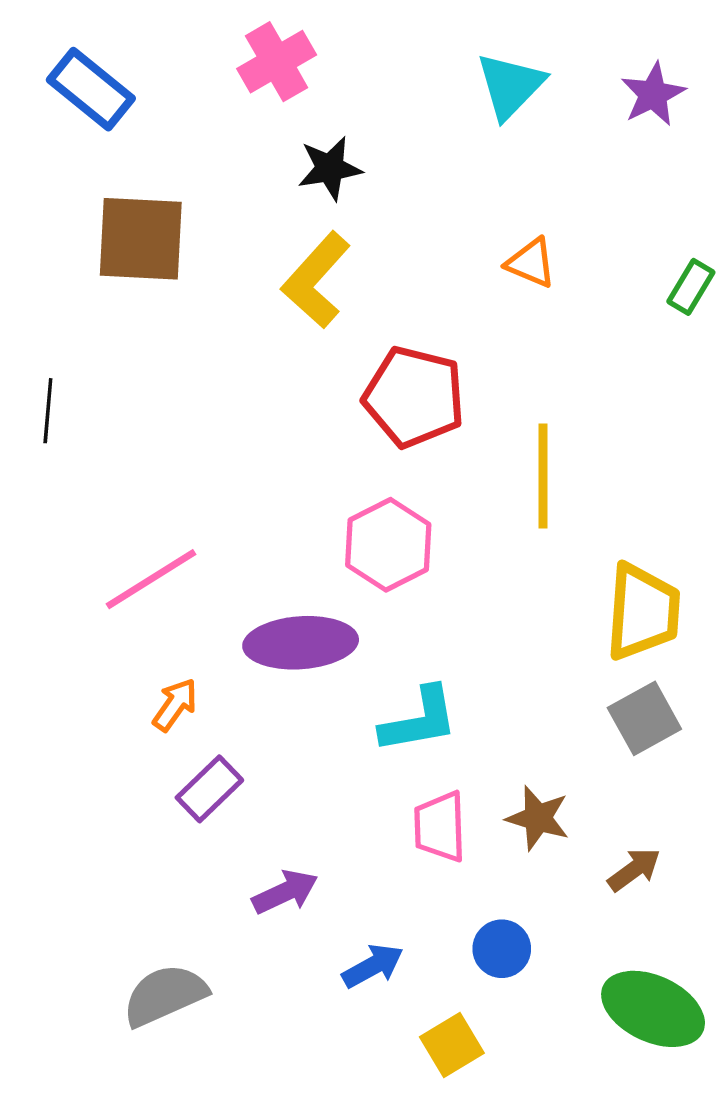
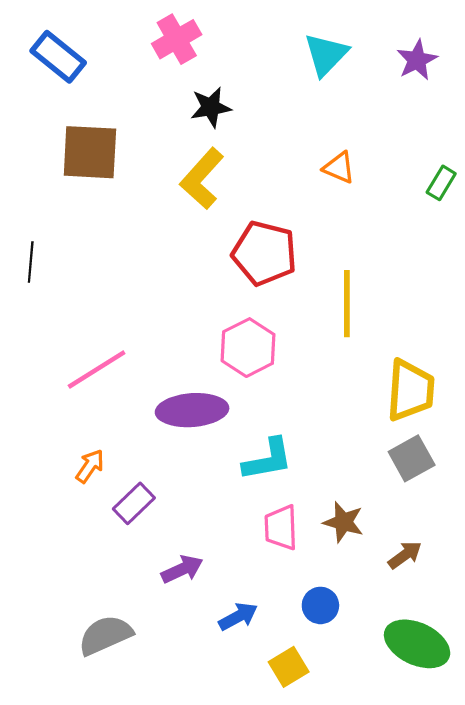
orange arrow: (175, 705) -> (90, 466), moved

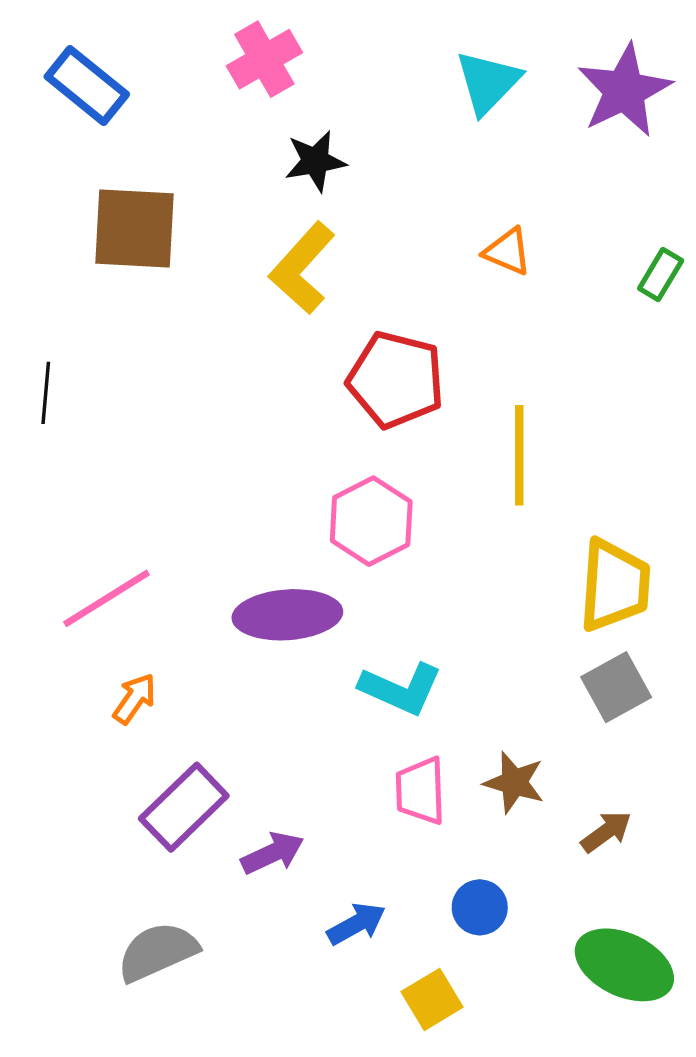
purple star: (417, 60) -> (624, 90), size x1.5
pink line: (97, 370) -> (107, 598), moved
cyan L-shape: (268, 459) -> (401, 689), turned 34
purple rectangle: (134, 503) -> (184, 807), moved, size x1.4

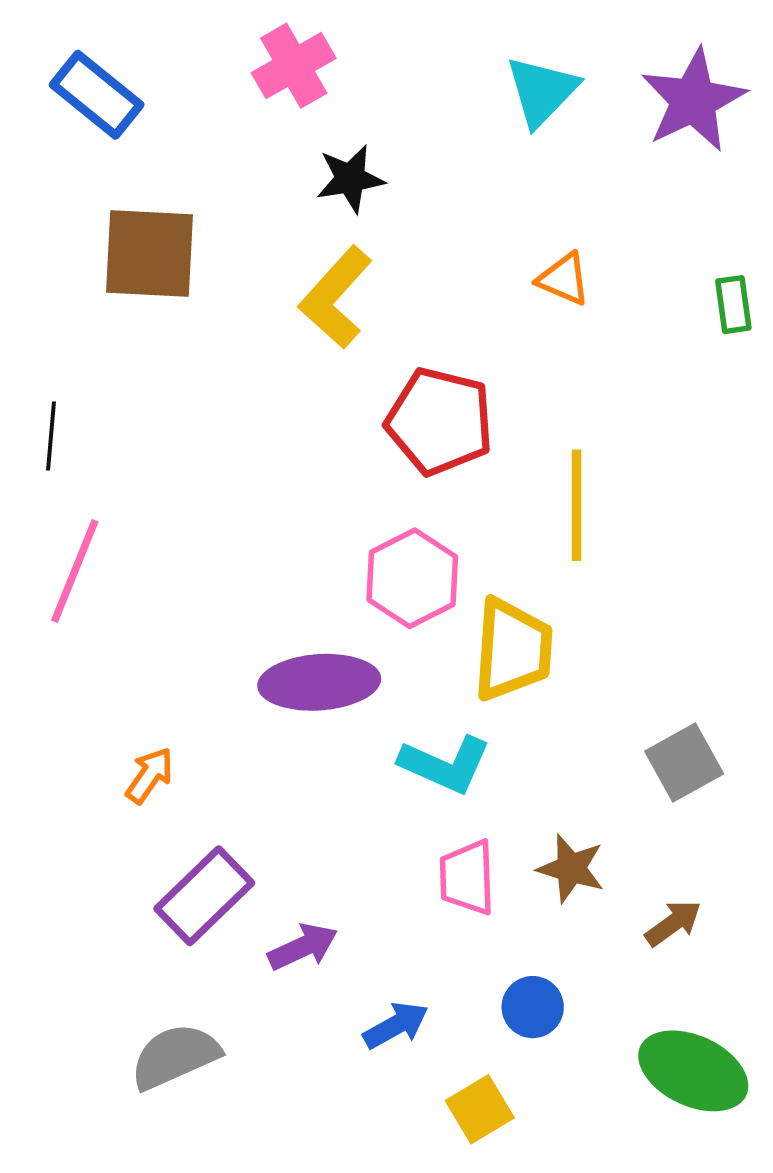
green rectangle: (661, 275) -> (733, 305), turned -39
yellow trapezoid: (614, 585) -> (513, 649), moved
pink line: (107, 598) -> (75, 571), moved, turned -36

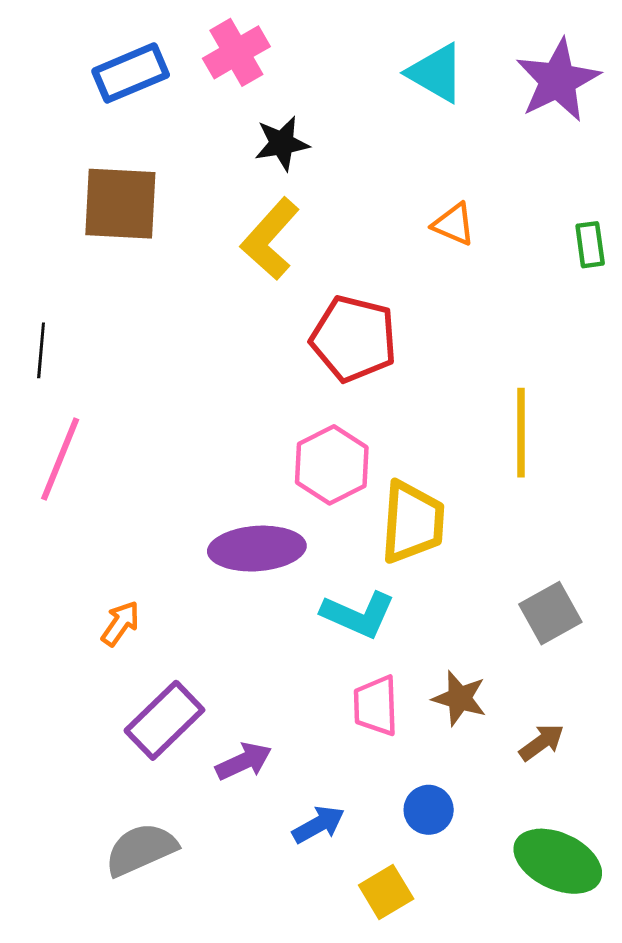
cyan triangle: (542, 91) -> (436, 73), turned -44
blue rectangle: (97, 95) -> (131, 73), moved, turned -62
yellow line: (576, 505) -> (521, 433), moved

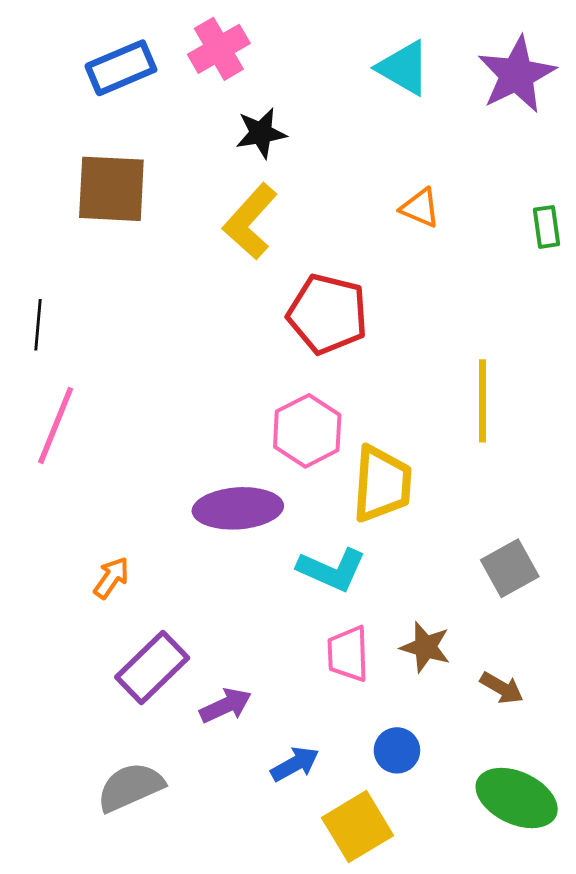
brown arrow: (542, 742) -> (502, 688), turned 66
yellow square: (386, 892) -> (358, 827), size x1.4

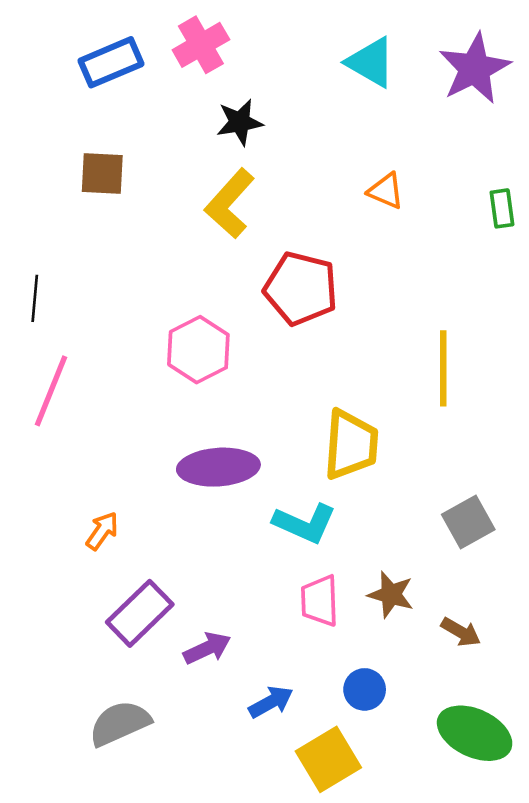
brown square: (111, 189) -> (102, 173), size x0.7
pink hexagon: (307, 431) -> (198, 350), moved

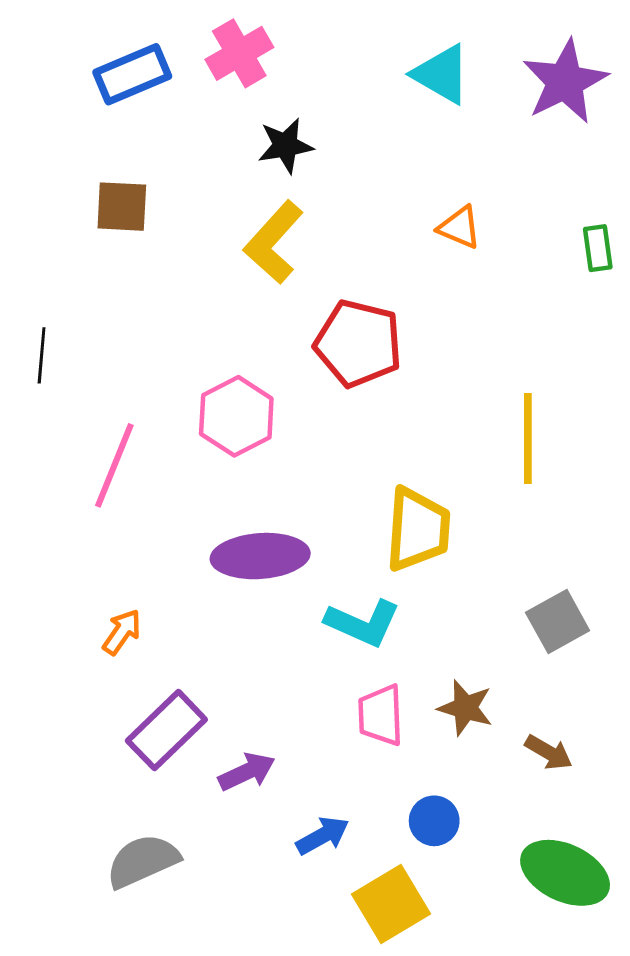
pink line: (51, 391) -> (114, 465), moved

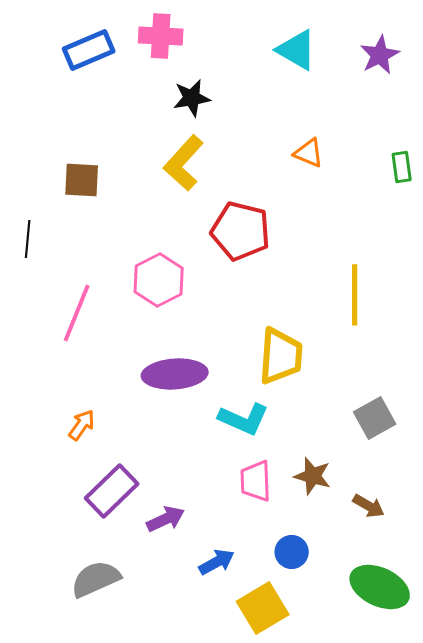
pink cross: (239, 53) -> (161, 36), turned 33
purple star: (565, 82) -> (380, 55), size x0.7
brown square: (122, 207) -> (82, 180), moved

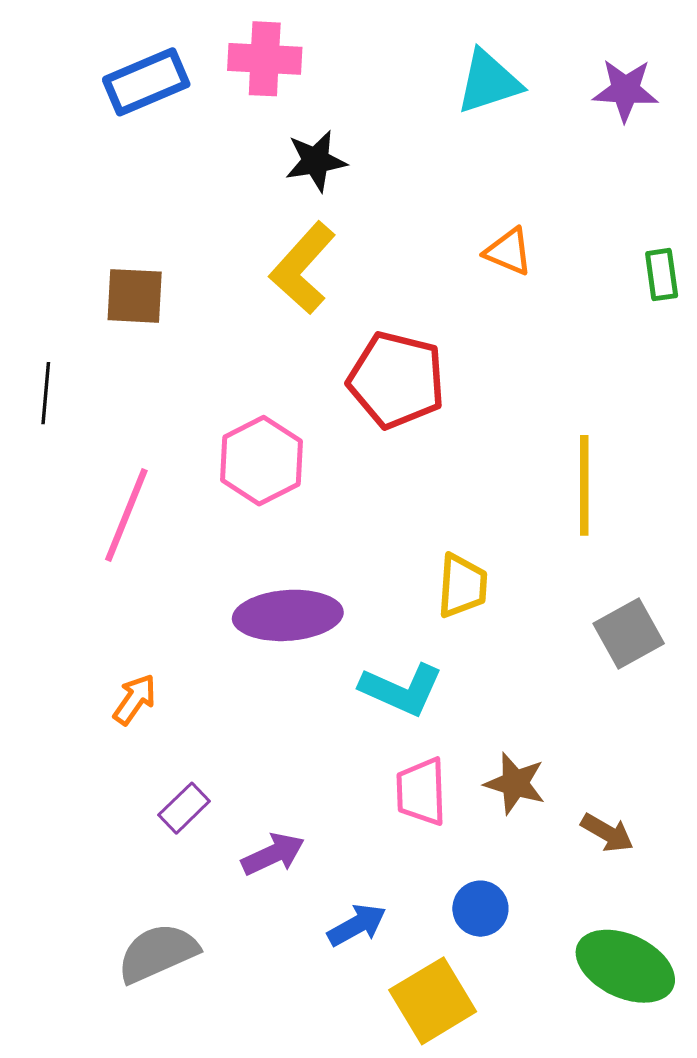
cyan triangle: (297, 50) -> (489, 82), turned -48
purple star: (380, 55) -> (625, 90), turned 30
yellow trapezoid: (281, 356) -> (462, 586), size x0.7
gray square: (375, 418) -> (629, 634), moved
purple rectangle: (112, 491) -> (184, 808), size x0.6

